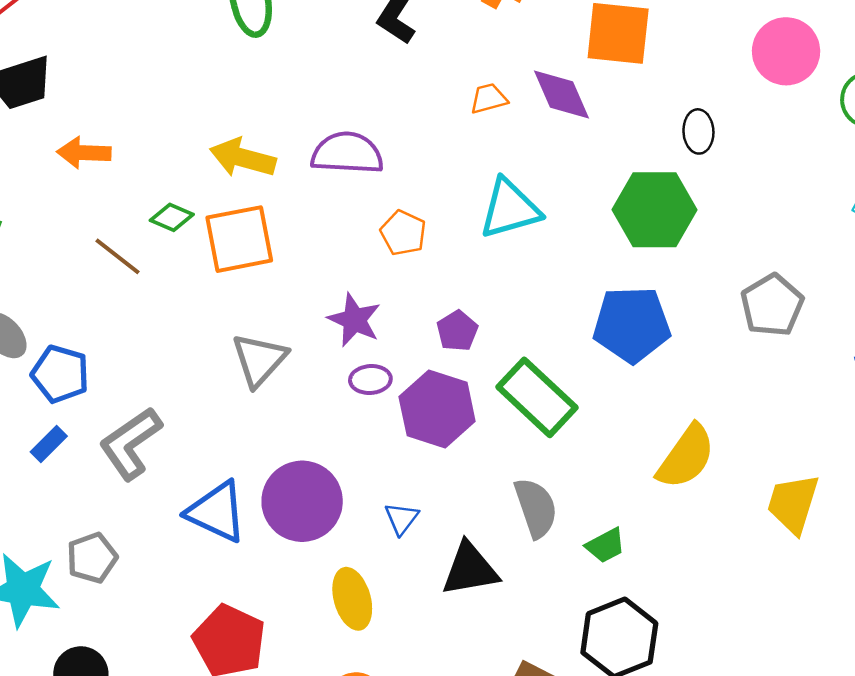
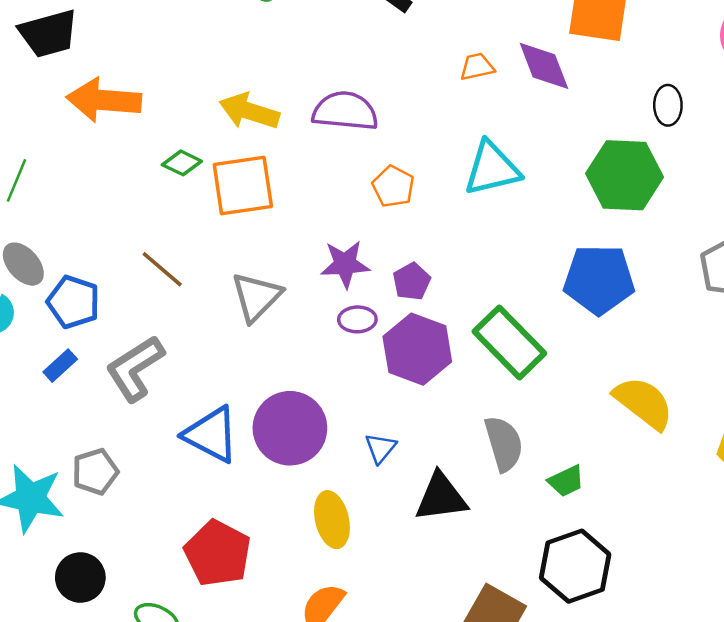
orange arrow: (84, 153) -> (104, 100), size x1.5
brown line: (118, 256) -> (162, 269), moved
purple star: (354, 320) -> (345, 264), turned -30
purple pentagon: (457, 331) -> (412, 281), moved
yellow semicircle: (686, 457) -> (644, 403), turned -90

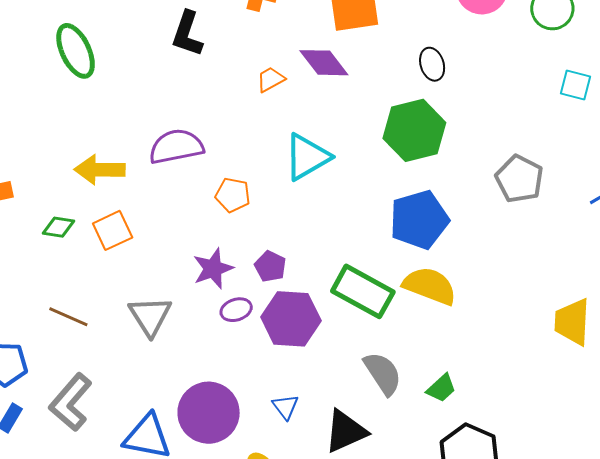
orange square: (243, 186) -> (113, 230), size x0.7
yellow semicircle: (644, 403) -> (430, 286), moved

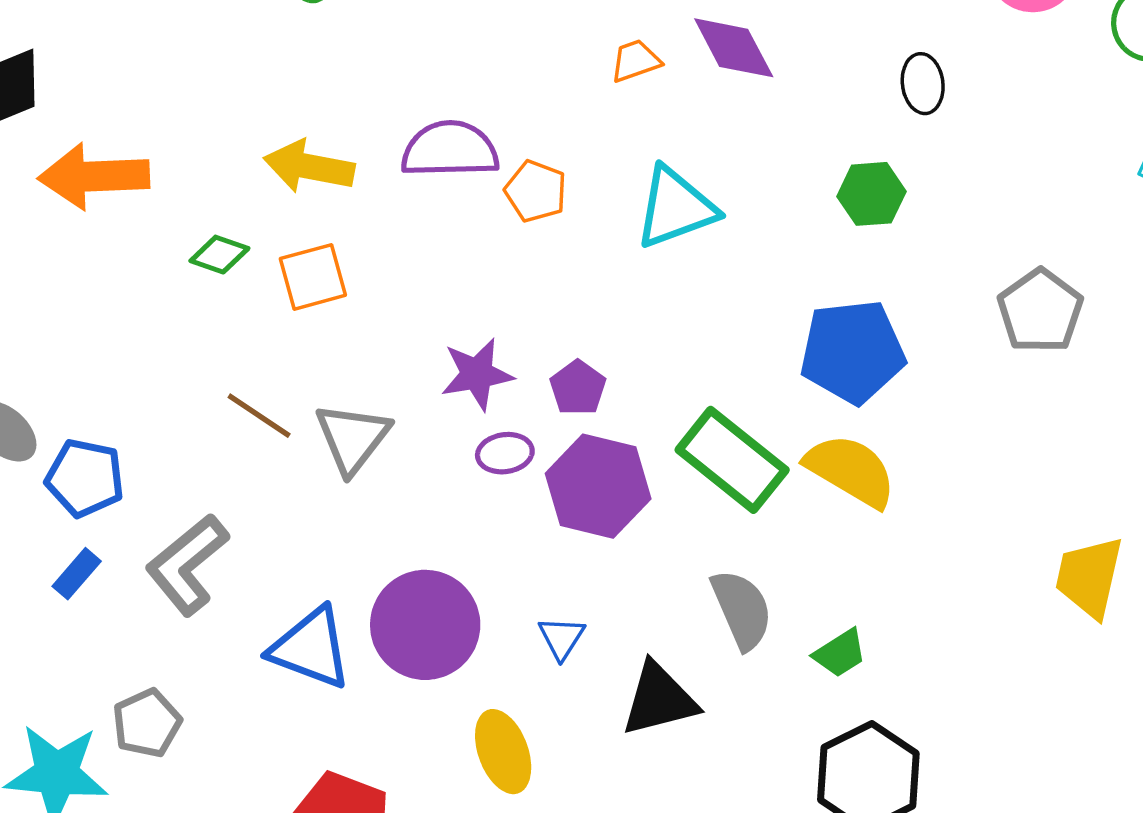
green hexagon: (414, 130) -> (871, 194), size x0.6
orange pentagon: (233, 195) -> (536, 191), moved
brown line: (68, 317) -> (259, 416), moved

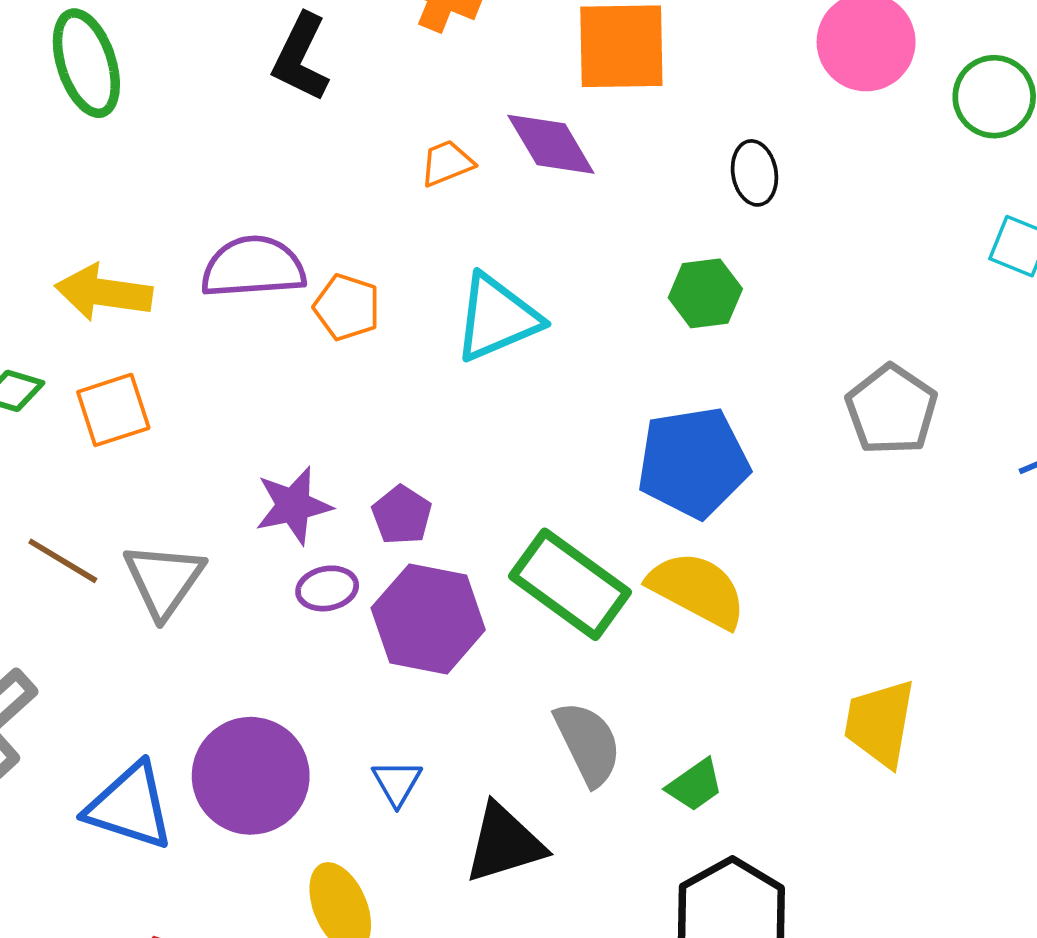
yellow trapezoid: (1089, 577) -> (880, 723), moved

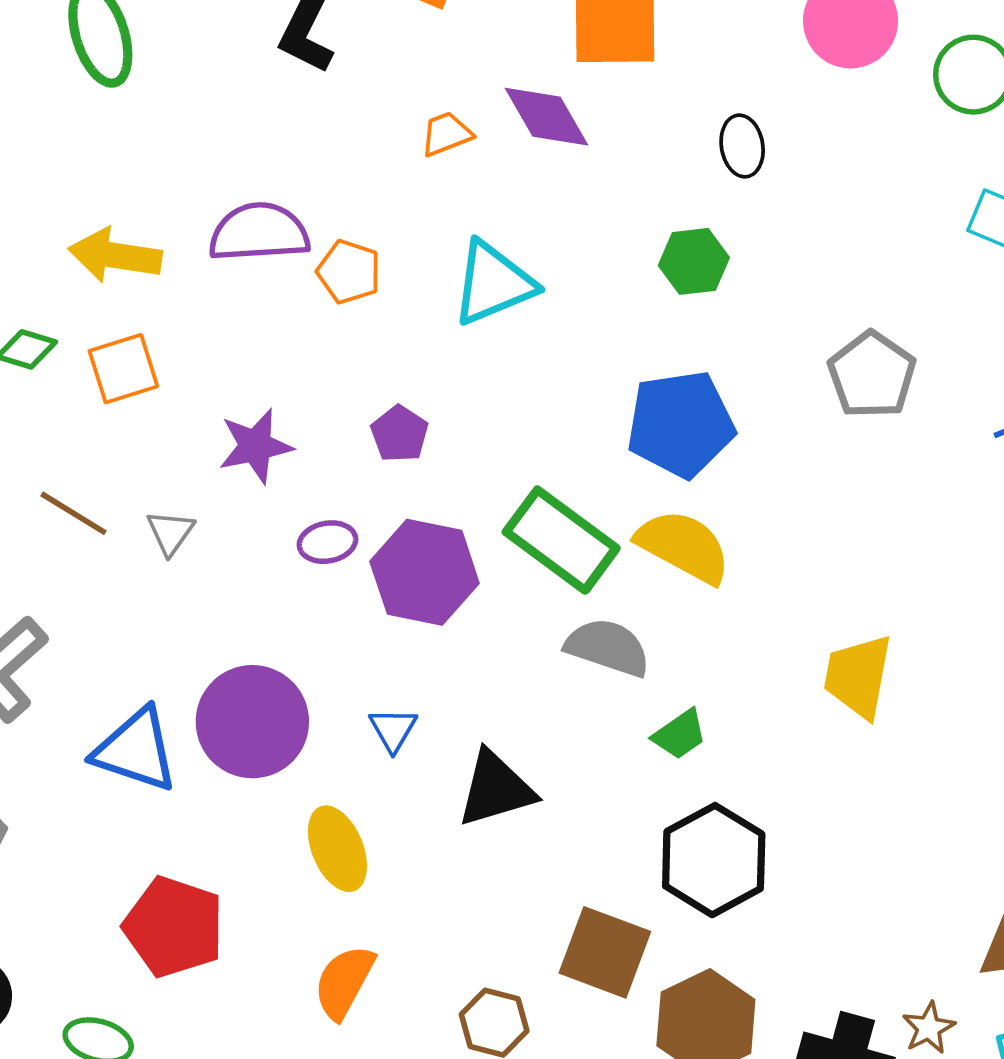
purple star: (293, 506) -> (255, 446), moved
purple pentagon: (402, 515) -> (400, 434), moved
gray triangle: (164, 580) -> (170, 533), size x0.6
gray semicircle: (588, 743) -> (608, 647), moved, turned -46

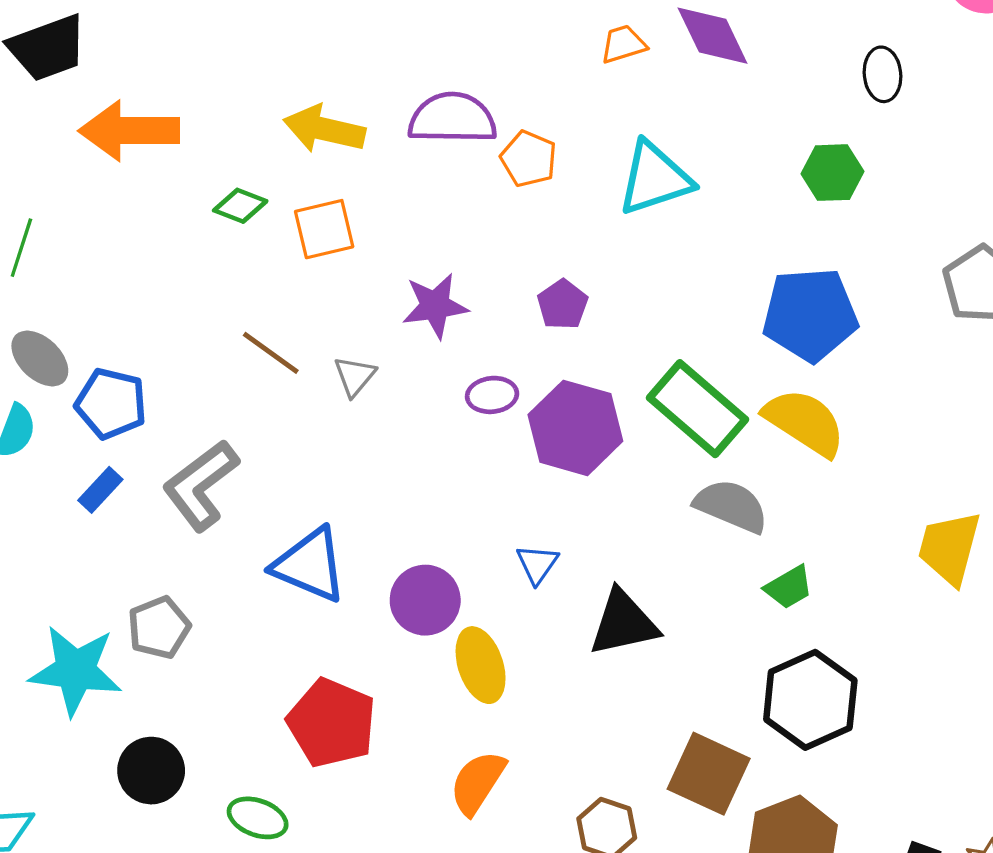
purple circle: (252, 722) -> (425, 600), moved, size x0.7

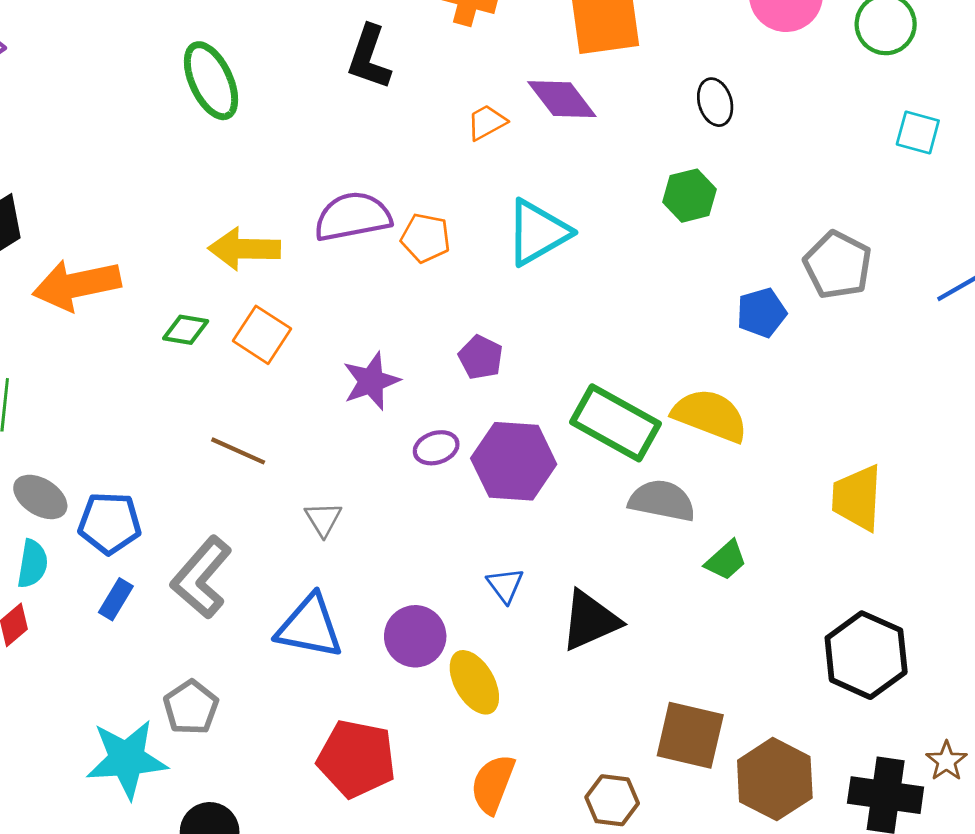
orange square: (324, 229) -> (262, 335), turned -32
blue pentagon: (810, 315) -> (761, 313), moved, size x0.6
gray triangle: (355, 376) -> (323, 519), moved
black hexagon: (810, 700) -> (866, 655), moved

